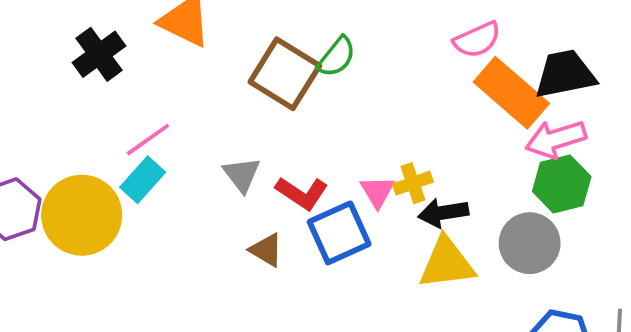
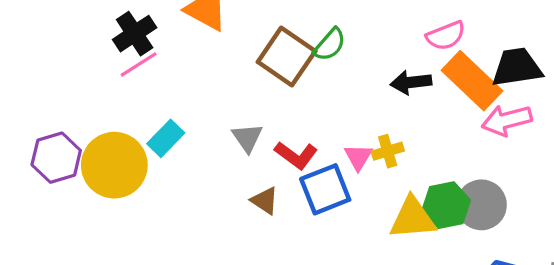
pink line: (148, 140) -> (139, 64), moved
green hexagon: (562, 184) -> (446, 205), moved
black arrow: (443, 213) -> (411, 82), moved

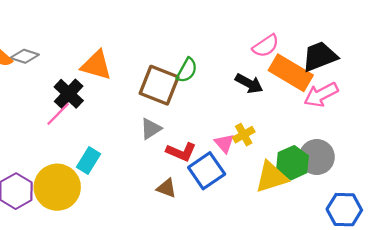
black cross: (135, 34) -> (69, 94), moved
black arrow: (411, 82) -> (249, 83), turned -132
gray triangle: (247, 138) -> (151, 129), moved, turned 45

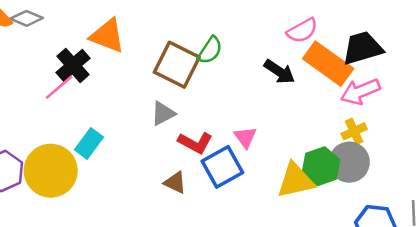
yellow cross: (244, 135) -> (354, 131), moved

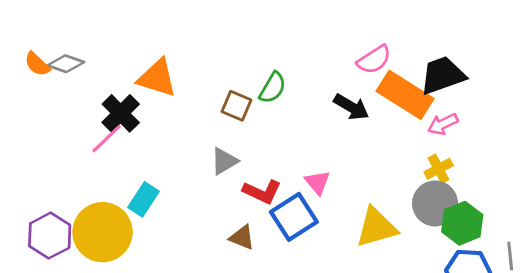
brown square: (177, 65) -> (236, 106), size x0.6
pink arrow: (360, 92) -> (443, 124), size x0.7
green hexagon: (321, 166) -> (462, 223), moved

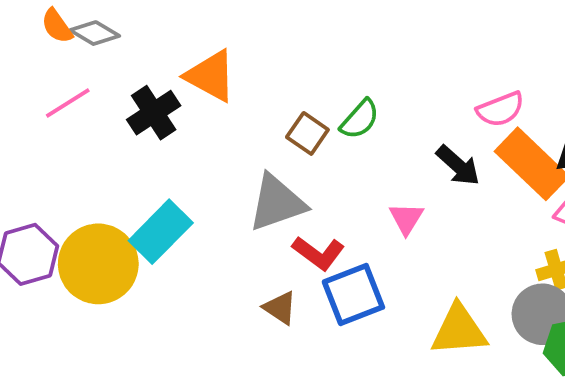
pink line: (107, 139) -> (68, 103), moved
gray triangle: (224, 161) -> (277, 203), size x1.6
pink triangle: (317, 182) -> (406, 218), moved
cyan rectangle: (143, 199) -> (161, 232), size x1.4

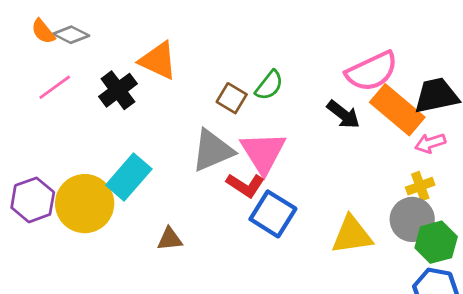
pink semicircle: (500, 109) -> (372, 71), size x1.5
pink triangle: (406, 218) -> (263, 153), moved, size x1.8
blue square: (353, 295) -> (273, 214), turned -33
brown triangle: (280, 308) -> (170, 239), moved, turned -36

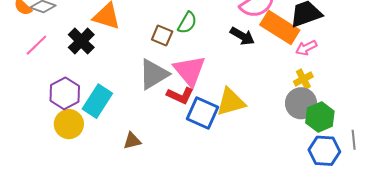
purple hexagon: (33, 200) -> (65, 93), moved
yellow circle: (85, 204) -> (69, 124), size x0.7
yellow triangle: (352, 235) -> (231, 102), moved

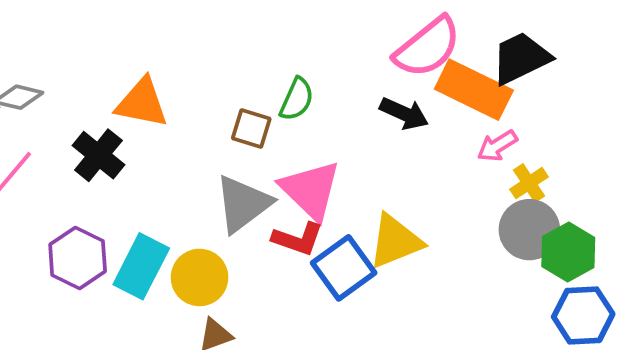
pink arrow: (306, 48) -> (497, 146), moved
blue square: (202, 113) -> (344, 268), turned 36
yellow circle: (69, 124) -> (200, 277), moved

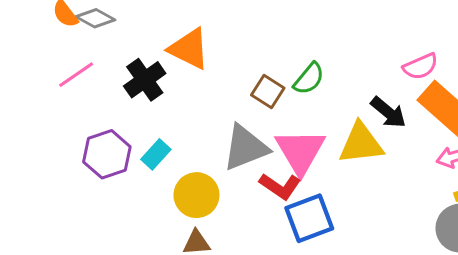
pink semicircle: (428, 47) -> (420, 66), size x0.6
yellow triangle: (395, 241) -> (361, 143), moved
cyan rectangle: (141, 266) -> (156, 154), moved, size x0.6

